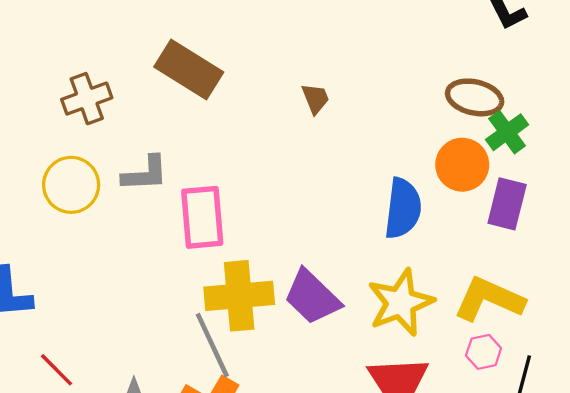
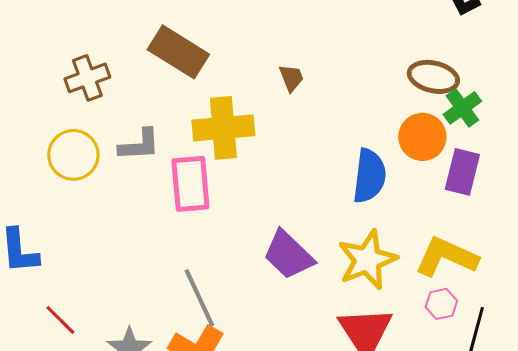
yellow cross: (239, 296) -> (223, 128), moved

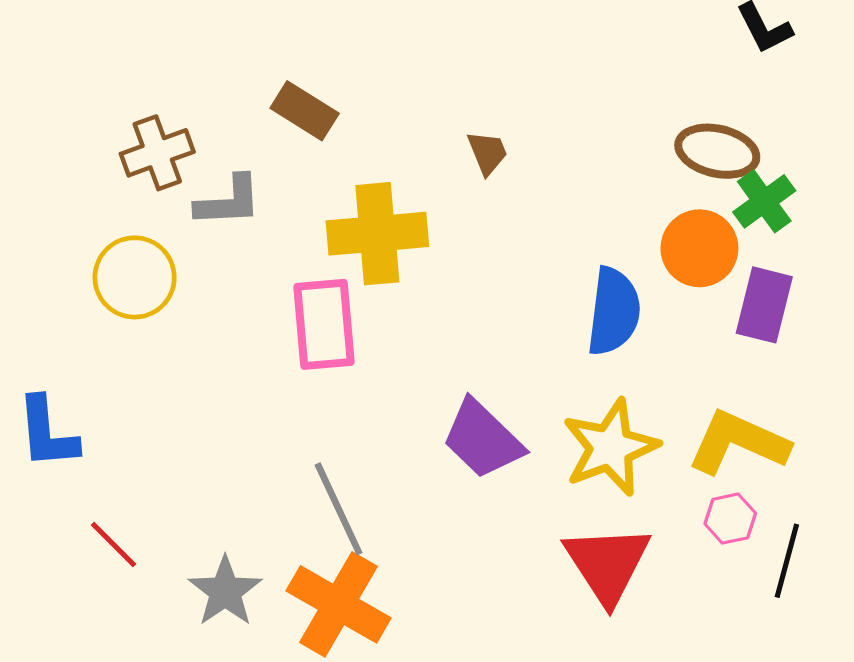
brown rectangle: (178, 52) -> (305, 111), size x0.7
gray L-shape: (139, 145) -> (228, 201), moved

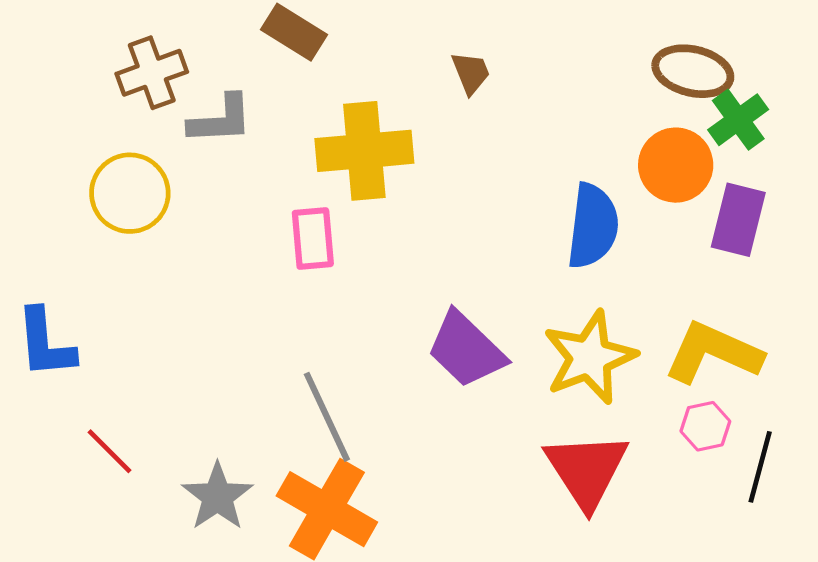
pink rectangle: (324, 324) -> (313, 239), size x0.7

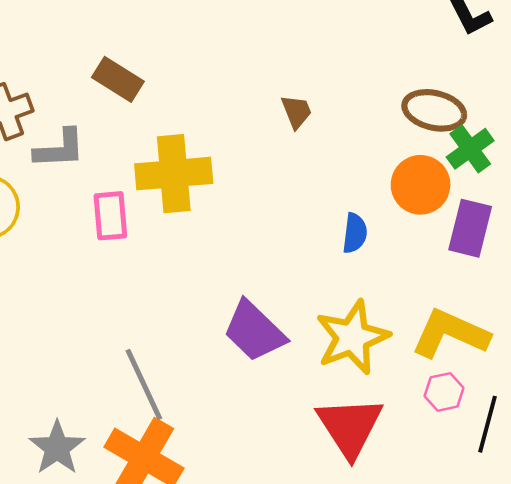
brown trapezoid: (471, 73) -> (296, 112), moved
blue semicircle: (593, 226) -> (355, 233), size x0.6
pink rectangle: (313, 239) -> (110, 216), moved

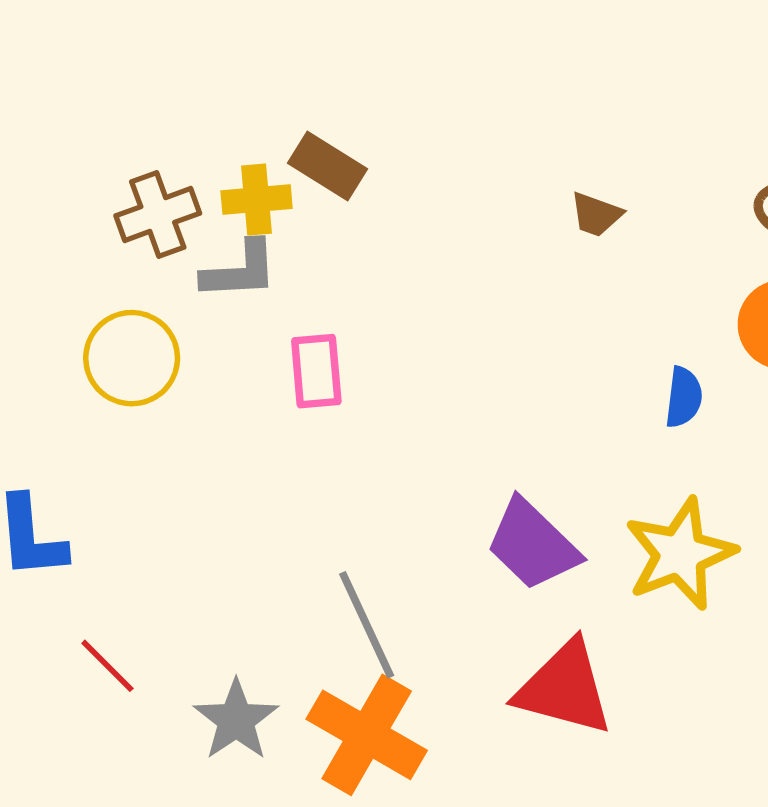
brown trapezoid: (296, 112) -> (596, 214), turned 132
yellow cross: (174, 174) -> (257, 200), moved, size x0.6
red triangle: (350, 427) -> (564, 688), moved, turned -42

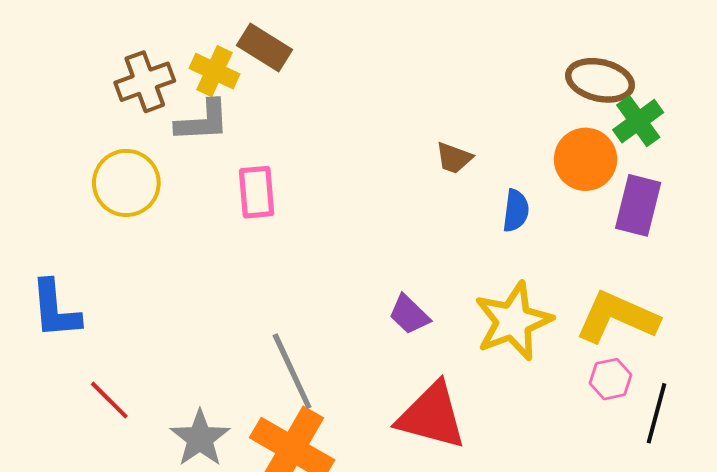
yellow cross: (257, 200) -> (214, 71), turned 30
brown trapezoid: (596, 214) -> (454, 158), moved
purple trapezoid: (533, 545) -> (409, 315), size x0.6

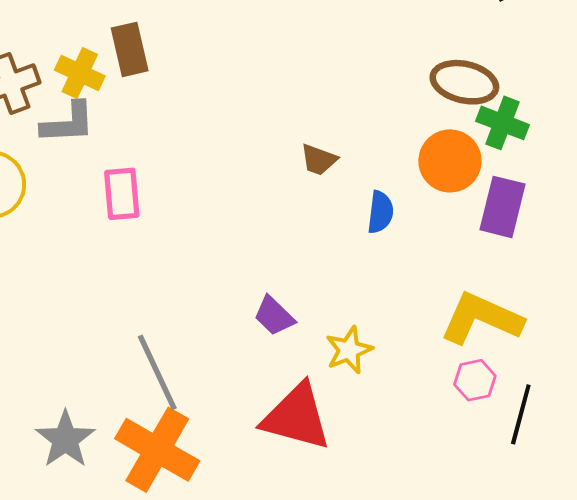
brown rectangle: (264, 47) -> (130, 49), turned 45
green cross: (638, 121) -> (502, 123), turned -33
yellow star: (513, 321) -> (349, 350), moved, size x0.6

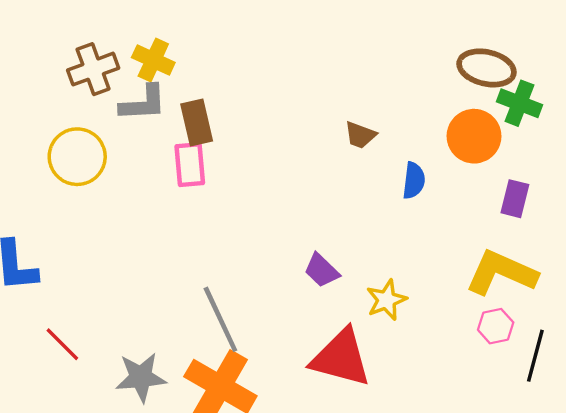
brown rectangle: (130, 49) -> (197, 123), moved
purple rectangle: (502, 207) -> (515, 199), moved, size x0.7
gray star: (65, 439) -> (141, 377), turned 30

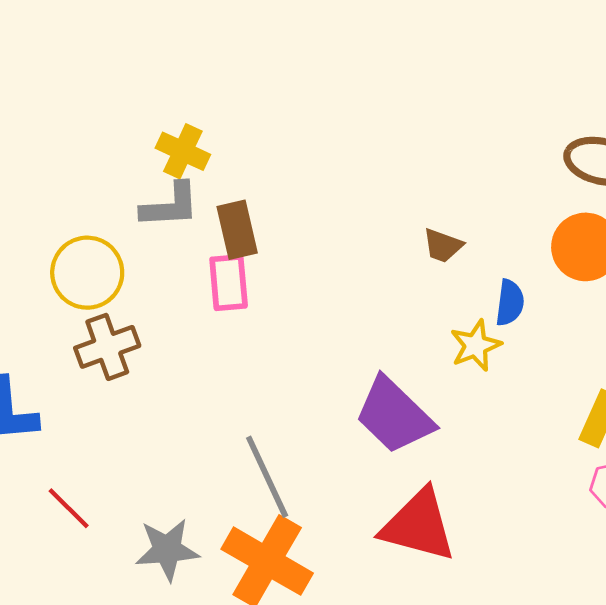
brown cross: (93, 69) -> (107, 347), moved
purple trapezoid: (322, 270) -> (394, 415), size x1.8
yellow star: (386, 300) -> (476, 345), moved

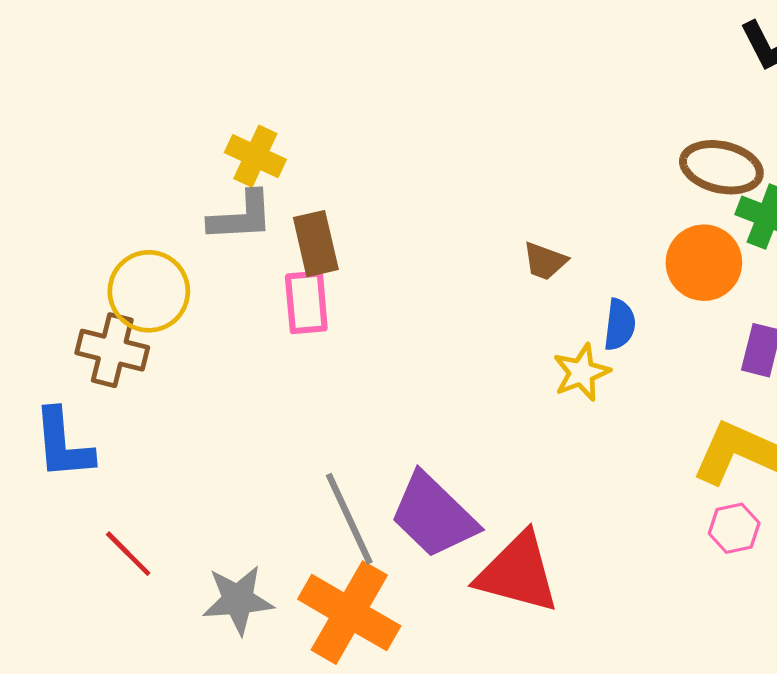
brown cross: (107, 347) -> (112, 350), moved, turned 34
purple trapezoid: (394, 415) -> (434, 516), moved

